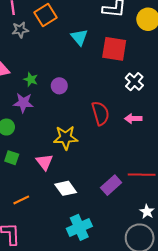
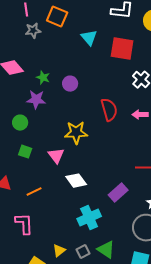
orange square: (46, 15) -> (57, 17), turned -35
purple rectangle: (111, 185) -> (118, 193), moved

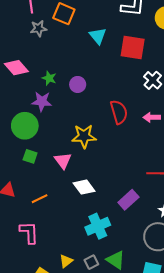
green circle: (20, 123) -> (25, 126), size x1.6

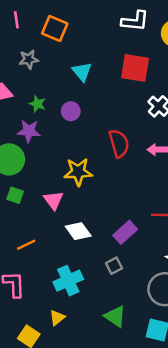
gray star: (39, 28) -> (29, 59), moved
cyan triangle: (98, 36) -> (82, 72), moved
purple rectangle: (128, 200) -> (125, 232), moved
cyan cross: (98, 226) -> (68, 281), moved
gray square: (91, 262) -> (114, 266), moved

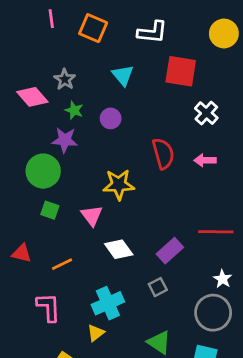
white L-shape: (135, 21) -> (152, 32), moved
gray star: (29, 59) -> (65, 79), moved, turned -30
yellow triangle: (57, 318) -> (96, 333), moved

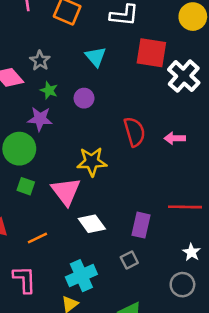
white cross: (206, 113) -> (184, 76), moved, size x1.4
pink triangle: (92, 216) -> (66, 191), size x1.4
purple rectangle: (170, 251) -> (141, 225), turned -35
gray circle: (213, 313) -> (182, 285), size x0.7

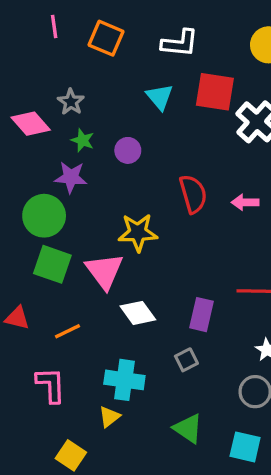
cyan triangle: (96, 57) -> (160, 97), moved
green square: (26, 186) -> (52, 264), size x1.6
cyan cross: (81, 276) -> (124, 380), turned 32

